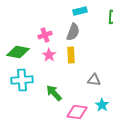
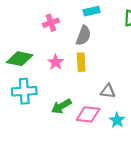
pink cross: (45, 35) -> (51, 23), moved
green arrow: (54, 93) -> (61, 106), turned -78
pink diamond: (77, 112) -> (88, 114), moved

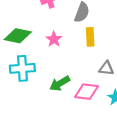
yellow rectangle: (81, 62) -> (90, 37), moved

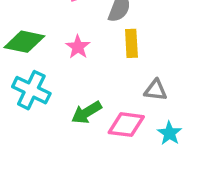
cyan cross: (22, 68) -> (31, 90), turned 30

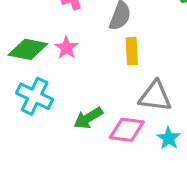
pink star: (78, 47) -> (66, 48), moved
gray triangle: (156, 90) -> (155, 96), size x1.5

